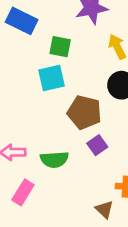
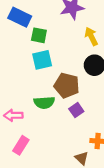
green square: (60, 47) -> (39, 35), moved
green semicircle: (54, 159) -> (44, 103), moved

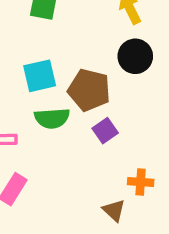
cyan square: (42, 60) -> (40, 76), moved

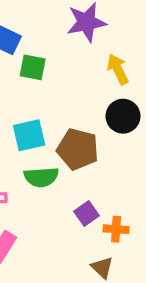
purple square: (105, 131) -> (86, 214), moved
orange cross: (141, 182) -> (116, 229), moved

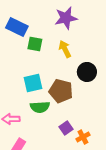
yellow arrow: (118, 69) -> (65, 49), moved
orange cross: (116, 229) -> (83, 137), turned -32

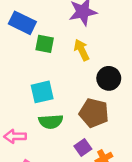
brown pentagon: (61, 91) -> (94, 113), moved

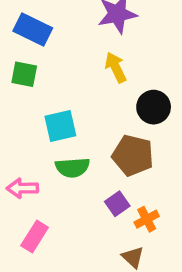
green square: (45, 44) -> (24, 74), moved

